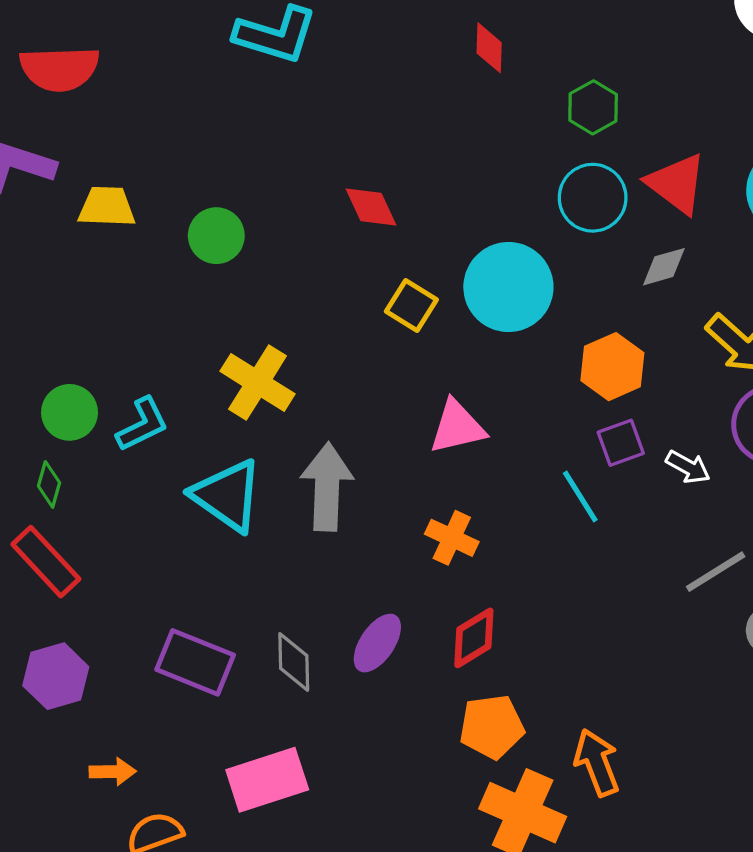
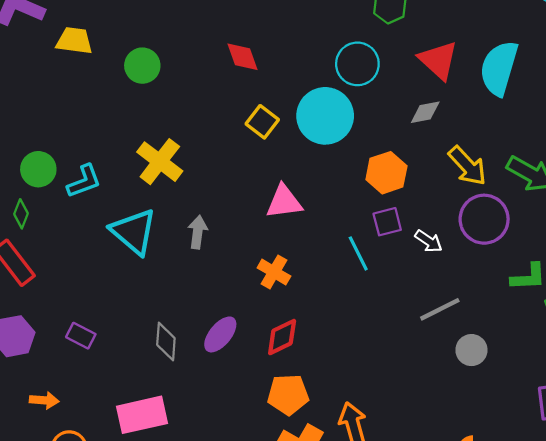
cyan circle: (593, 198) -> (357, 64), moved
gray arrow: (327, 487) -> (198, 232), size x0.6
purple rectangle: (195, 662) -> (81, 336), moved, size x0.6

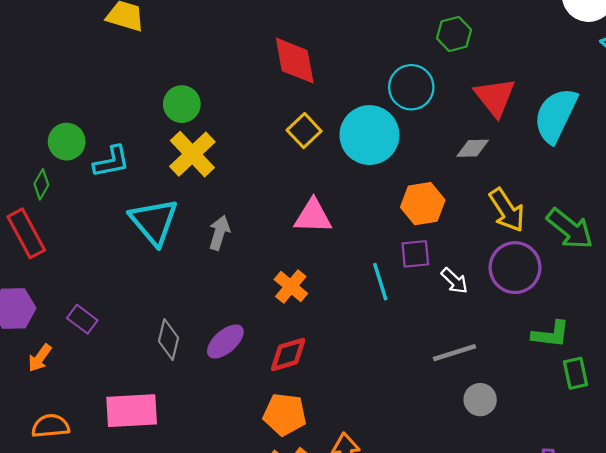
red diamond: (242, 57) -> (295, 61), size x1.4
green circle: (142, 66) -> (182, 104), moved
orange arrow: (44, 400) -> (40, 358), moved, turned 112

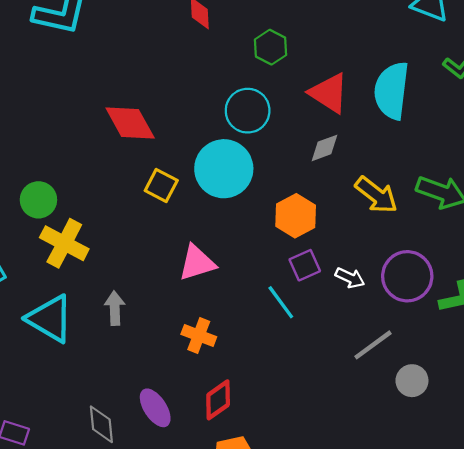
purple circle: (515, 268) -> (407, 276), moved
purple ellipse: (225, 341) -> (155, 408), turned -63

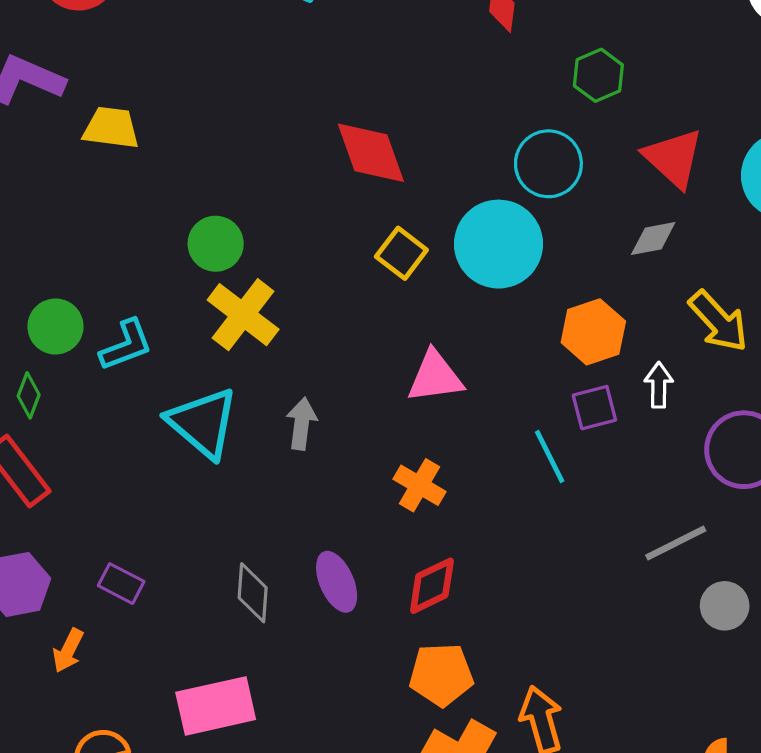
white arrow: (350, 278) -> (659, 385), moved, turned -124

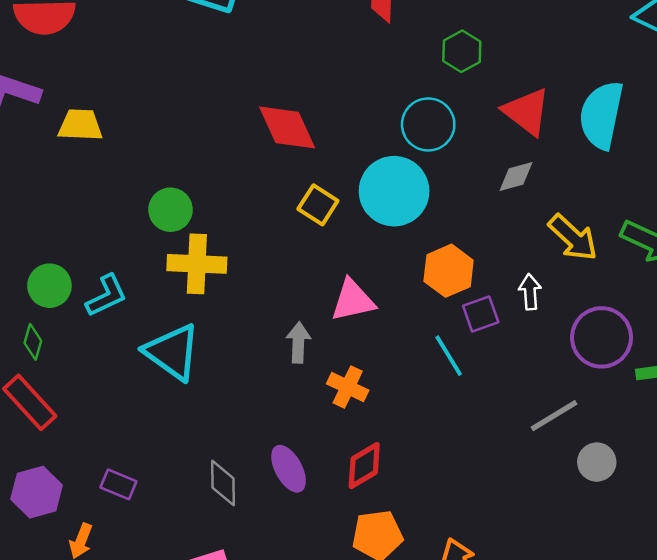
yellow cross: (243, 315) -> (197, 264), turned -30
orange hexagon: (593, 332) -> (449, 271), moved
gray arrow: (302, 424) -> (298, 342), moved

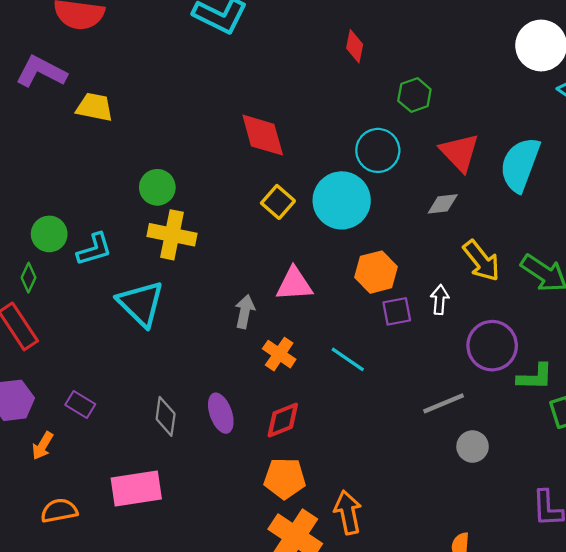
cyan line: (449, 356) -> (348, 359), moved, turned -33

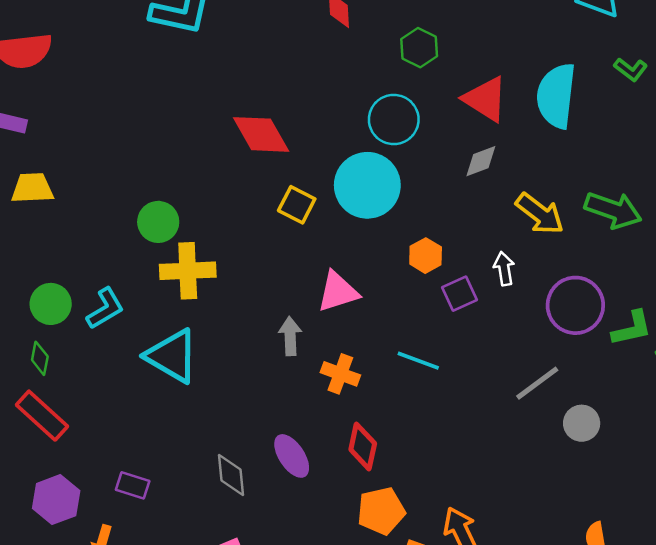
yellow trapezoid: (95, 107) -> (32, 188), moved
orange hexagon: (376, 272) -> (426, 256), size x0.7
red diamond: (283, 420) -> (363, 446), turned -42

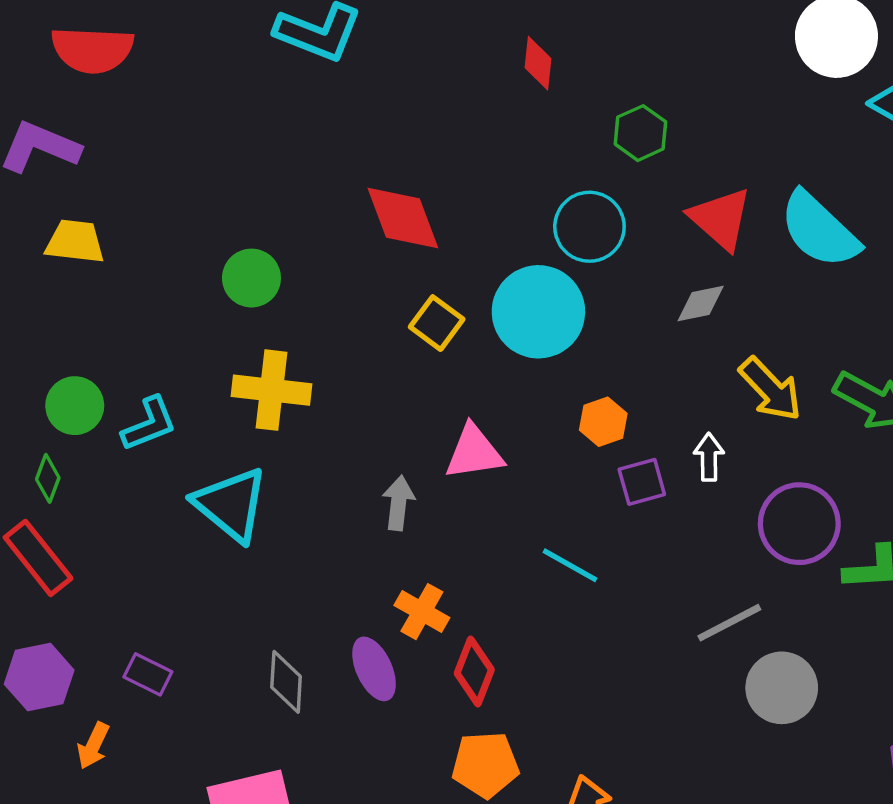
cyan semicircle: (556, 96) -> (819, 230), turned -62
green circle: (158, 222) -> (251, 278), moved
orange cross: (340, 374) -> (422, 612), moved
gray circle: (582, 423) -> (782, 688), size x1.4

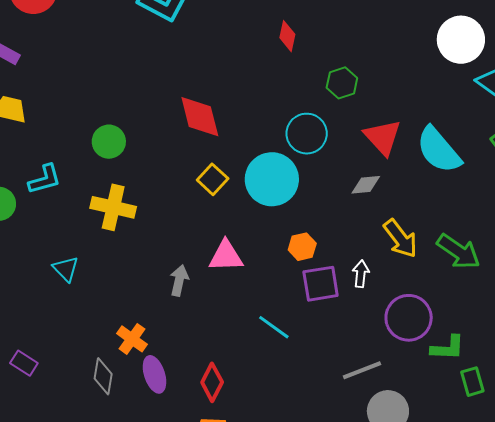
cyan L-shape: (149, 424) -> (45, 179), moved
purple square: (642, 482) -> (321, 284), size x1.4
cyan triangle: (231, 504) -> (66, 269), moved, size x0.6
orange cross: (422, 612) -> (132, 339), moved

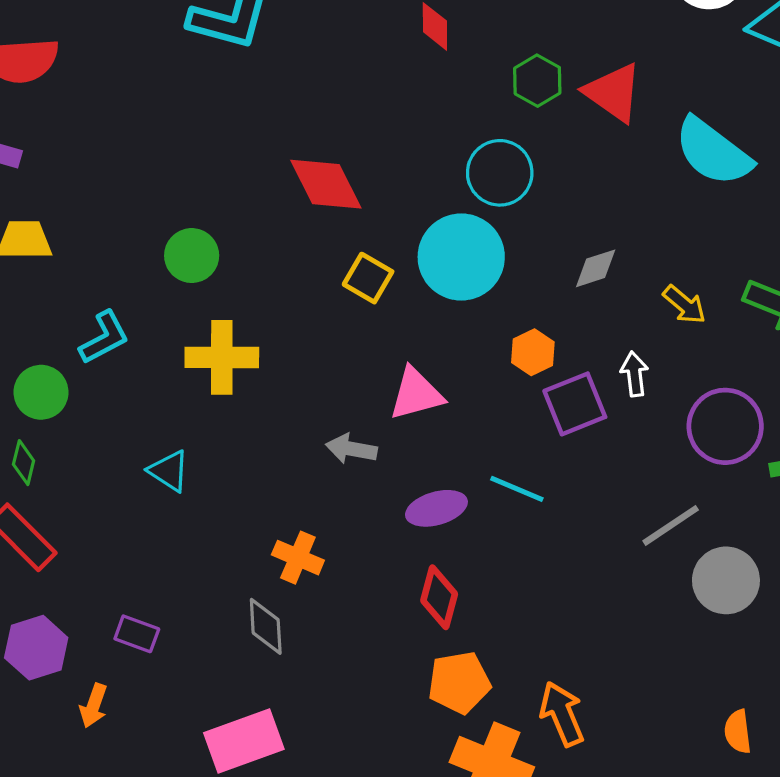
red triangle: (383, 137) -> (613, 93), moved
gray diamond: (366, 185) -> (596, 268), moved
yellow arrow: (400, 239) -> (684, 305), size x0.7
gray arrow: (179, 280) -> (351, 449), turned -80
purple ellipse: (155, 374) -> (436, 508), moved, turned -75

